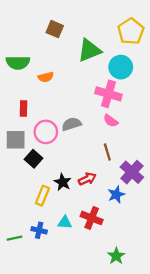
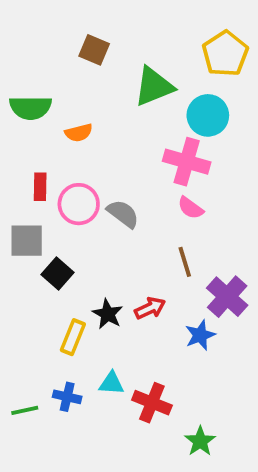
gray semicircle: (72, 124) -> (123, 214), turned 54
pink circle: (46, 132) -> (79, 204), moved
red cross: (92, 218) -> (152, 403), moved

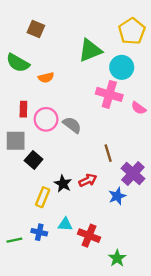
brown square: (94, 50) -> (36, 29), moved
green semicircle: (30, 108) -> (18, 63), turned 30
pink semicircle: (190, 208) -> (139, 108), moved

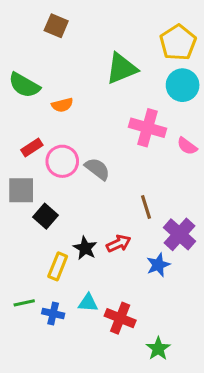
brown square: (36, 29) -> (56, 26), moved
cyan circle: (122, 67) -> (183, 85), moved
red rectangle: (23, 109) -> (32, 148), turned 56
green line: (14, 240) -> (24, 303), moved

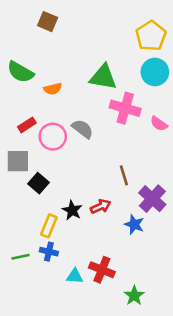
green triangle: (122, 68) -> (103, 77), moved, turned 32
gray semicircle: (97, 169) -> (82, 129), moved
blue star: (158, 265) -> (134, 224), turned -30
cyan triangle: (88, 303) -> (75, 276), moved
blue cross: (53, 314) -> (49, 252), moved

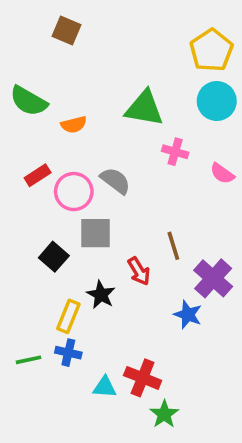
pink cross: (125, 108) -> (175, 152), size x0.6
gray square: (18, 161) -> (95, 233), moved
red arrow: (101, 206) -> (139, 271), moved, turned 84
green star: (134, 296) -> (164, 414), moved

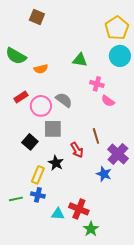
green triangle: (144, 108) -> (80, 60), size x0.7
pink semicircle: (222, 173) -> (108, 101), moved

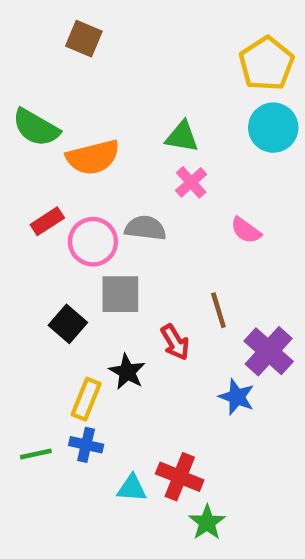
orange semicircle: (41, 69) -> (93, 157), size x1.6
pink cross: (97, 84) -> (191, 182), moved, turned 32
gray semicircle: (64, 100) -> (145, 228), turned -30

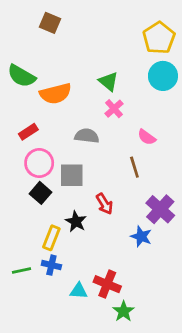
green triangle: (182, 137) -> (109, 81), turned 30
pink circle: (93, 242) -> (39, 163), moved
brown line: (218, 310) -> (134, 167), moved

